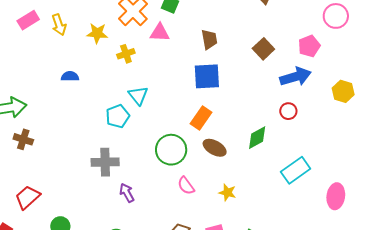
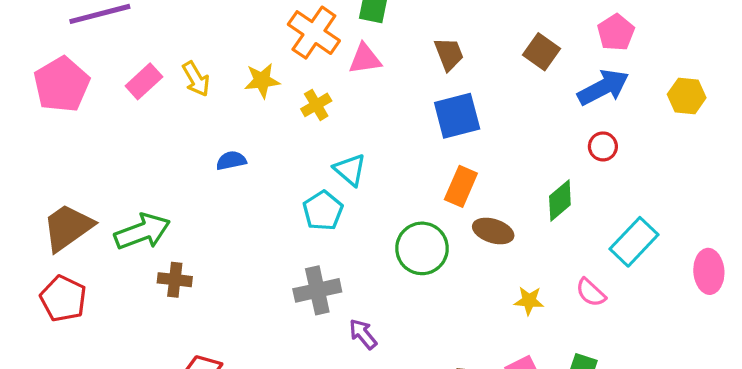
pink semicircle: (186, 186) -> (591, 292), moved

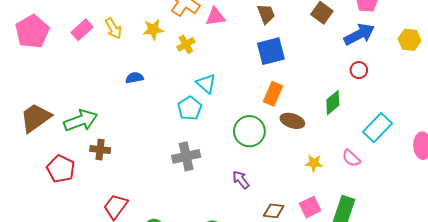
red pentagon: (63, 299) -> (61, 169), moved
purple arrow: (363, 334) -> (241, 180), moved

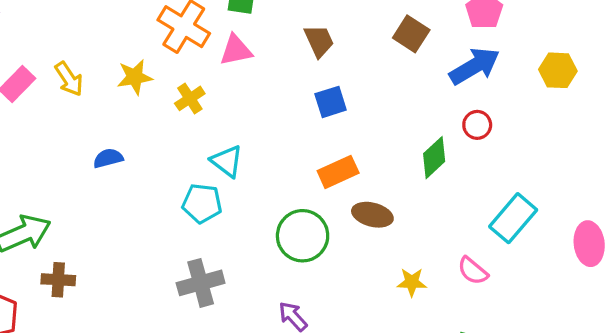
blue square: (271, 51) -> (331, 102), size x0.7
orange rectangle: (273, 94) -> (338, 172), turned 45
green diamond: (333, 103) -> (434, 158), moved
cyan pentagon: (190, 108) -> (202, 203), turned -30

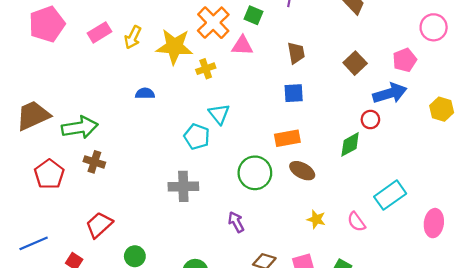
yellow star: (135, 77) -> (174, 47), size x1.6
yellow arrow: (69, 79) -> (133, 37), turned 45
red circle: (477, 125) -> (370, 120), moved

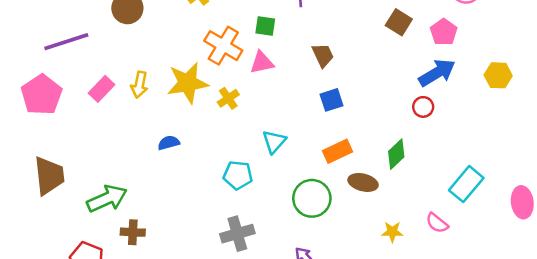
brown square: (355, 63) -> (399, 22), moved
cyan triangle: (219, 114) -> (274, 142), moved, turned 35
brown trapezoid: (33, 115) -> (49, 176), moved, turned 123
green diamond: (350, 144) -> (396, 154), moved

